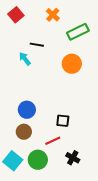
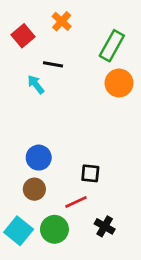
red square: (16, 15) -> (23, 36), moved
orange cross: (53, 15) -> (62, 21), moved
green rectangle: (78, 32) -> (112, 46), turned -35
orange circle: (72, 64) -> (119, 83), moved

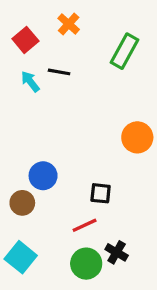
orange circle: (119, 83) -> (137, 137), moved
cyan arrow: (36, 84) -> (30, 81), moved
brown circle: (34, 189) -> (22, 203), moved
green circle: (54, 229) -> (86, 264), moved

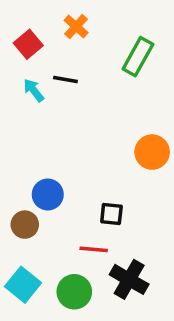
red line: (85, 225) -> (94, 249), turned 30
black cross: (117, 252) -> (129, 279), size x1.5
green circle: (86, 264) -> (74, 292), moved

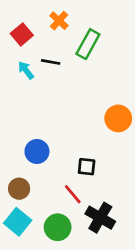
green rectangle: (138, 57) -> (88, 44), moved
brown circle: (25, 225) -> (19, 189), moved
red line: (94, 249) -> (73, 194), turned 45

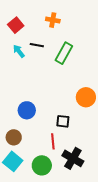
orange cross: (59, 21) -> (53, 20), moved, turned -32
green rectangle: (88, 44) -> (64, 53), moved
orange circle: (118, 118) -> (86, 97), moved
red line: (73, 194) -> (53, 141), turned 35

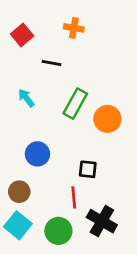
cyan arrow: (19, 51) -> (26, 98), moved
green rectangle: (64, 53) -> (75, 104), moved
orange circle: (86, 97) -> (107, 119), moved

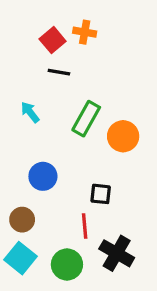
red square: (22, 35) -> (53, 40), moved

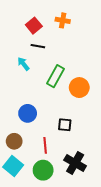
orange cross: (85, 32) -> (63, 20), moved
cyan arrow: (30, 112) -> (23, 64), moved
red line: (85, 226) -> (45, 145), moved

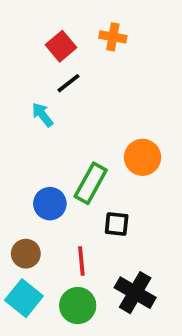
black line: (38, 46) -> (68, 83), turned -48
green rectangle: (55, 76) -> (91, 183), moved

